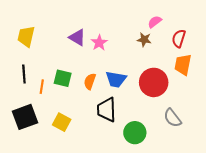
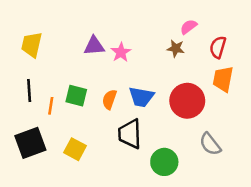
purple triangle: (77, 37) -> (94, 46), turned -36

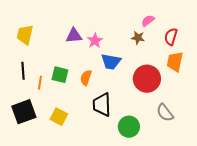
blue trapezoid: (141, 97) -> (111, 62), moved

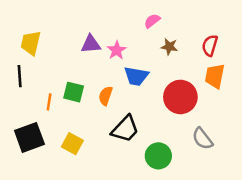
pink semicircle: (148, 21) -> (152, 21), moved
black line: (23, 71) -> (20, 76), moved
black trapezoid: (102, 105) -> (125, 129), turned -135

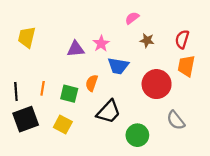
purple triangle: (91, 44) -> (76, 49), moved
black line: (20, 76) -> (16, 91), moved
green square: (74, 92) -> (69, 94), moved

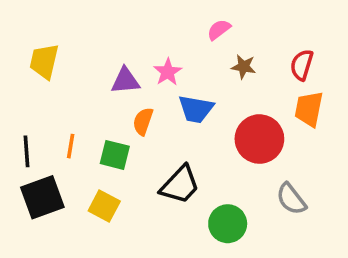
orange semicircle: (92, 83) -> (143, 121), moved

